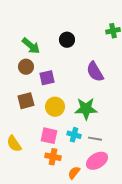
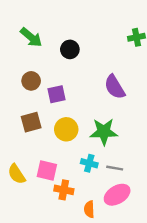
black circle: (67, 40) -> (70, 49), moved
green arrow: (31, 46) -> (31, 37), moved
pink square: (49, 136) -> (47, 170), moved
orange semicircle: (74, 173) -> (89, 209), turned -40

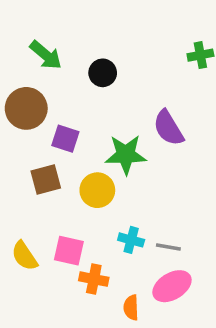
brown circle: (31, 81) -> (26, 108), moved, size x1.5
purple square: (57, 94) -> (65, 139), moved, turned 30
green star: (104, 132) -> (126, 155), moved

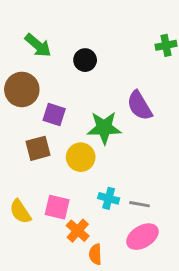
orange cross: (94, 279) -> (78, 231), turned 30
orange semicircle: (131, 307) -> (95, 254), moved

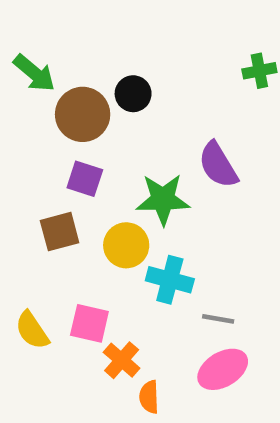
green arrow: (38, 45) -> (34, 73), moved
brown circle: (22, 89) -> (83, 114), moved
cyan cross: (109, 198) -> (170, 280), moved, size x1.4

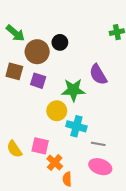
brown square: (60, 232) -> (14, 71), moved, turned 30
pink ellipse: (223, 369) -> (100, 167), turned 50

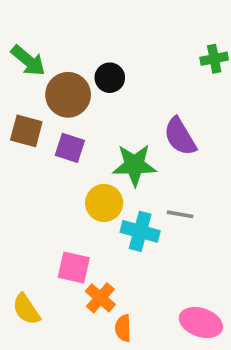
gray line: (98, 144) -> (180, 214), moved
yellow semicircle: (14, 149) -> (26, 309), moved
pink ellipse: (100, 167) -> (201, 322), moved

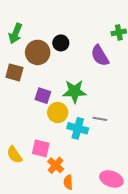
green arrow: (28, 61) -> (15, 33), turned 72
purple semicircle: (180, 137) -> (100, 56), moved
purple square: (70, 148) -> (43, 96), moved
yellow semicircle: (26, 309) -> (14, 155), moved

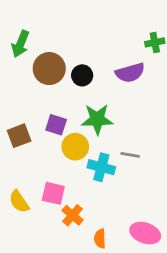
black circle: (61, 43) -> (82, 75), moved
purple semicircle: (100, 56) -> (130, 73), turned -75
brown square: (14, 72) -> (19, 136), moved, turned -36
orange semicircle: (68, 182) -> (100, 239), moved

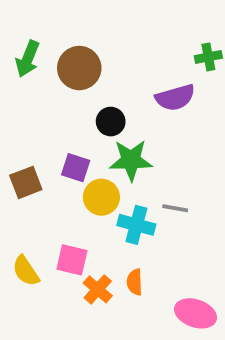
brown circle: (49, 69) -> (79, 68), moved
black circle: (82, 75) -> (111, 122), moved
orange semicircle: (100, 239) -> (135, 282), moved

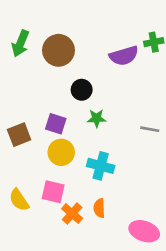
purple semicircle: (175, 98) -> (124, 56), moved
green star: (131, 160) -> (97, 118), size x0.6
yellow circle: (101, 197) -> (61, 152), moved
gray line: (175, 208) -> (150, 129), moved

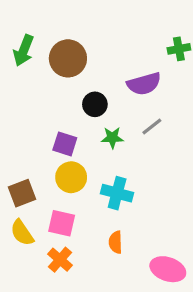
purple semicircle: (124, 56) -> (144, 84), moved
gray line: (150, 129) -> (152, 127), moved, turned -48
brown square: (19, 135) -> (22, 193), moved
orange cross: (72, 214) -> (60, 260), moved

